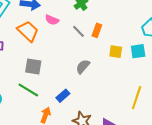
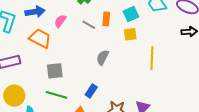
pink semicircle: (52, 20) -> (60, 21), turned 120
cyan square: (138, 51) -> (131, 14), moved
yellow line: (137, 98) -> (152, 58), moved

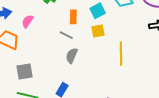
gray line: (89, 25) -> (66, 35), moved

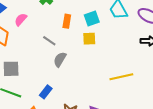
gray line: (66, 35) -> (49, 41), moved
yellow line: (121, 54) -> (121, 77), moved, turned 70

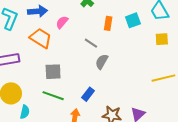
yellow square: (89, 39) -> (162, 39), moved

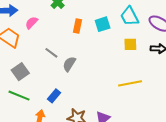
gray line: (91, 43) -> (51, 53), moved
gray square: (53, 72) -> (20, 72), turned -36

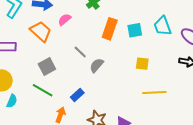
orange rectangle: (78, 26) -> (110, 29), size x1.5
yellow square: (130, 44) -> (142, 64), moved

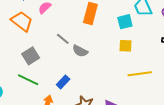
cyan square: (135, 30) -> (125, 22), moved
gray semicircle: (97, 65) -> (80, 51), turned -98

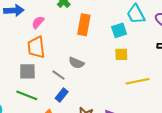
orange trapezoid: (22, 21) -> (36, 47), moved, turned -130
gray line: (63, 39) -> (58, 75), moved
gray square: (31, 56) -> (27, 71), turned 36

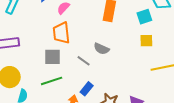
green line: (27, 95) -> (52, 81), turned -40
blue rectangle: (62, 95) -> (87, 89), moved

